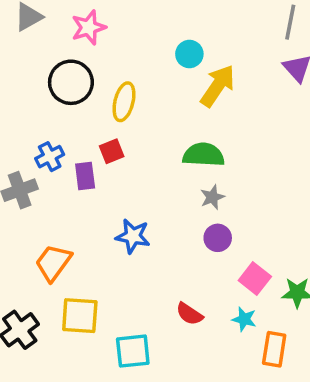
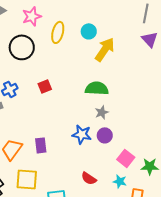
yellow ellipse: (124, 102) -> (58, 32), moved
purple rectangle: (85, 176) -> (41, 145), moved
blue star: (133, 236) -> (82, 134), moved

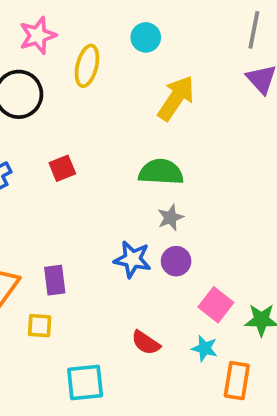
cyan circle: (89, 31) -> (146, 37), moved
yellow square: (27, 179) -> (40, 326), moved, size x0.6

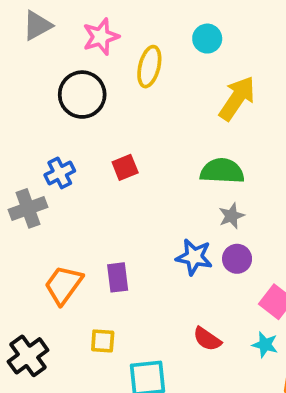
yellow square: (40, 326) -> (103, 341), moved

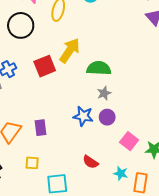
yellow arrow: (237, 98) -> (70, 50), moved
red square: (125, 167) -> (45, 66), size x1.5
cyan star: (265, 345) -> (121, 173), moved

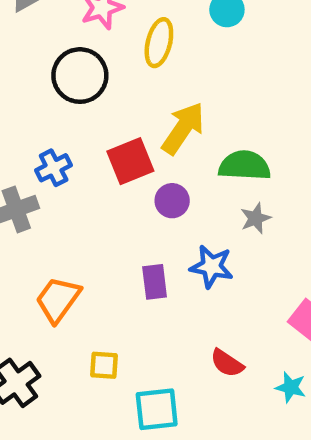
purple circle: (107, 117) -> (172, 201), moved
purple rectangle: (40, 128) -> (155, 282), moved

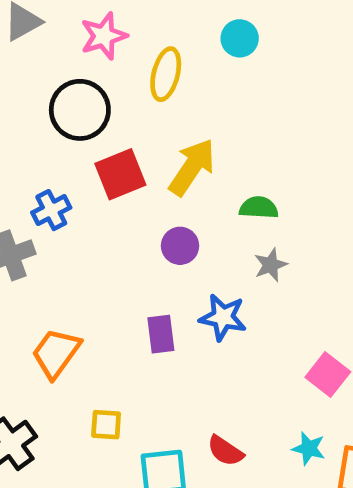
red square: (130, 161) -> (120, 174), moved
green semicircle: (245, 166) -> (259, 208), size x0.7
red semicircle: (227, 363) -> (225, 451), moved

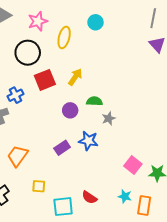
yellow arrow: (192, 167) -> (75, 77), size x0.7
green semicircle: (259, 208) -> (94, 101), moved
purple rectangle: (161, 334) -> (62, 148), turned 63

